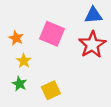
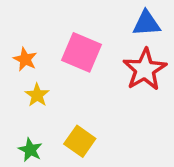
green star: (19, 84) -> (30, 150), moved
yellow square: (51, 90) -> (80, 141), turned -30

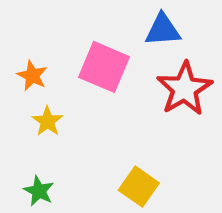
blue triangle: (146, 23) -> (163, 30), moved
yellow square: (80, 141) -> (139, 187), moved

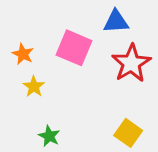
yellow square: (139, 187) -> (128, 133), moved
green star: (39, 191) -> (49, 136), moved

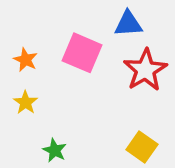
yellow star: (34, 87) -> (26, 102), moved

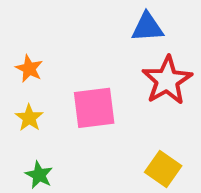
pink square: (82, 53) -> (94, 108), moved, turned -30
green star: (55, 150) -> (39, 175), moved

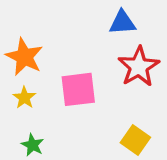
orange star: (29, 69) -> (24, 57), size x1.6

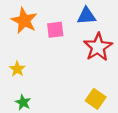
orange star: (24, 57) -> (24, 21), moved
pink square: (78, 89) -> (55, 30), moved, size x0.7

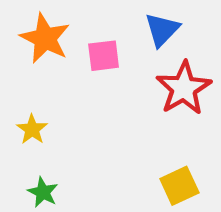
blue triangle: (86, 16) -> (162, 30), turned -42
yellow square: (96, 99) -> (179, 186), turned 30

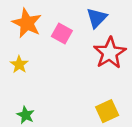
pink square: (104, 56) -> (62, 33), turned 36
yellow star: (32, 129) -> (19, 65), moved

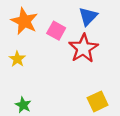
red star: (110, 53) -> (83, 48), moved

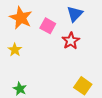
red star: (83, 48) -> (71, 41), size x0.7
yellow square: (98, 101) -> (83, 86), turned -30

